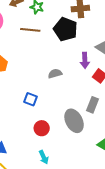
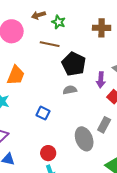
black pentagon: (65, 29) -> (74, 64), moved
red circle: (42, 128) -> (48, 153), moved

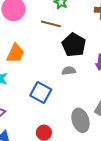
blue square: (43, 113) -> (41, 92), size x1.5

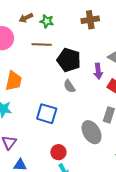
gray semicircle: (69, 71) -> (69, 86), turned -104

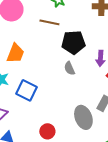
black pentagon: (69, 60) -> (73, 42), turned -30
blue square: (47, 114) -> (26, 90), moved

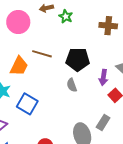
brown line: (49, 22) -> (42, 54), moved

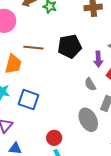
gray semicircle: (72, 85) -> (90, 84), moved

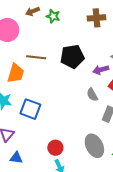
purple arrow: (98, 59) -> (101, 70), turned 77
gray ellipse: (88, 120) -> (94, 146), moved

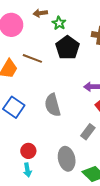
black pentagon: (72, 57) -> (67, 48), moved, turned 30
gray semicircle: (92, 95) -> (53, 105), moved, size x1.6

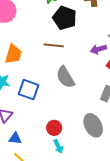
brown line: (32, 58) -> (54, 45), moved

